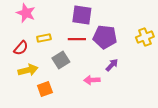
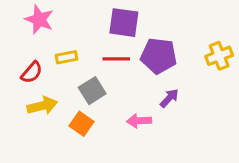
orange square: (45, 89) -> (82, 124), moved, turned -35

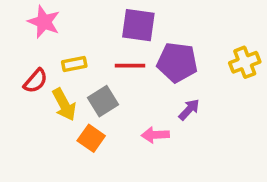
yellow arrow: (42, 106) -> (64, 105), moved, turned 76

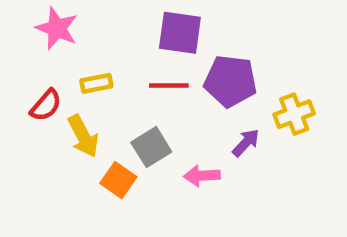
yellow cross: (245, 62) -> (294, 114), moved
gray square: (103, 101) -> (151, 147), moved

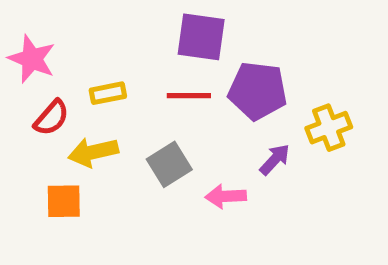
pink star: (57, 28) -> (32, 59), moved
yellow arrow: (83, 136) -> (93, 152), turned 105
orange square: (118, 180) -> (64, 201), moved, turned -36

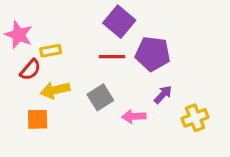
purple square: (201, 37) -> (119, 22), turned 32
yellow rectangle: (108, 93) -> (51, 51), moved
yellow cross: (329, 128) -> (195, 118), moved

